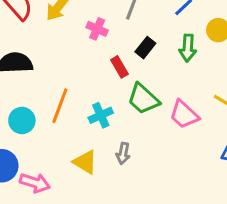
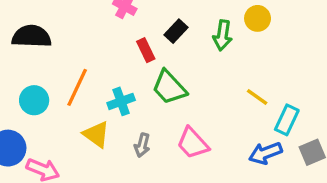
pink trapezoid: (184, 115) -> (193, 143), moved
yellow triangle: (85, 162) -> (96, 134), moved

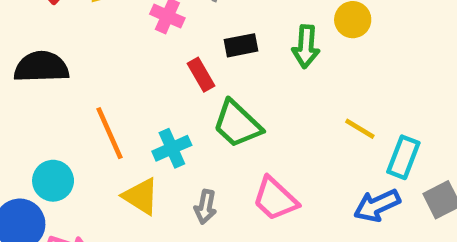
black rectangle: (176, 31) -> (241, 45), turned 40
orange line: (77, 87) -> (110, 133), turned -45
cyan circle: (34, 100) -> (53, 181), moved

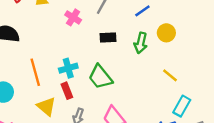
red rectangle: (201, 75) -> (67, 91), moved
yellow line: (360, 129) -> (170, 75), moved
cyan cross: (172, 148) -> (68, 68), moved

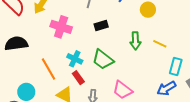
pink cross: (73, 17) -> (61, 27), moved, size x1.5
green arrow: (141, 43) -> (135, 41), moved
cyan cross: (68, 68) -> (75, 59), turned -35

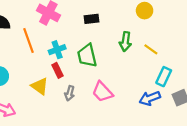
cyan cross: (75, 59) -> (57, 50), turned 35
green trapezoid: (103, 59) -> (87, 56), turned 30
orange line: (48, 69) -> (29, 41), moved

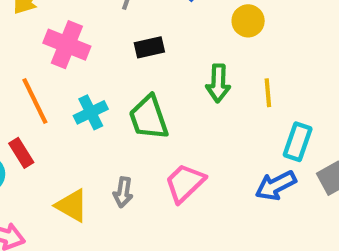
yellow line: (151, 49) -> (268, 93), turned 56
red rectangle: (57, 70) -> (21, 153), moved
yellow triangle: (40, 86) -> (72, 206), moved
pink trapezoid: (102, 92) -> (185, 183), turned 95

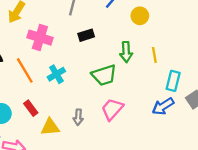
green trapezoid: (149, 118) -> (104, 75), moved, turned -84
red rectangle: (21, 153) -> (31, 108), moved
yellow triangle: (72, 206) -> (50, 127), turned -30

